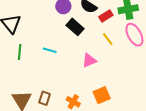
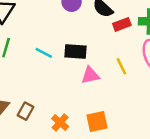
black rectangle: (75, 27) -> (76, 51), moved, turned -48
yellow line: (108, 39) -> (121, 66), moved

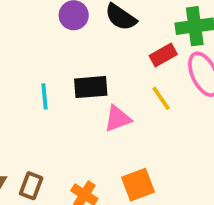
red rectangle: (122, 24) -> (163, 55), moved
cyan line: (44, 53) -> (45, 96), turned 66

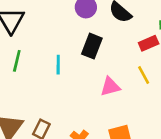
black rectangle: (91, 87) -> (92, 46), moved, turned -70

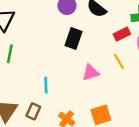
cyan line: (58, 65) -> (46, 85), moved

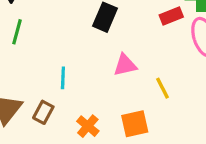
yellow line: (119, 61) -> (163, 88), moved

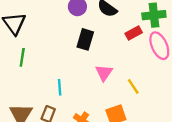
pink triangle: (125, 65) -> (104, 73), turned -36

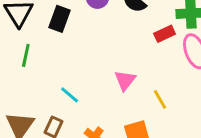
black rectangle: (85, 39) -> (59, 19), moved
cyan line: (60, 87) -> (70, 95), turned -49

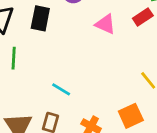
pink triangle: (125, 80) -> (105, 24), moved, turned -35

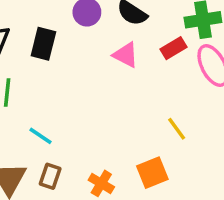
cyan line: (61, 89) -> (41, 136), moved

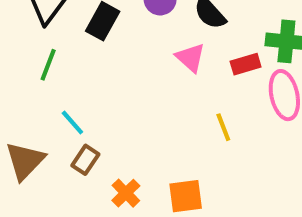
yellow line: (177, 129) -> (223, 127), moved
brown rectangle: (50, 176) -> (85, 160), moved

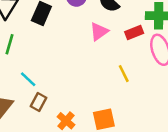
pink triangle: (190, 58) -> (99, 32), turned 48

